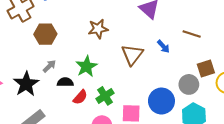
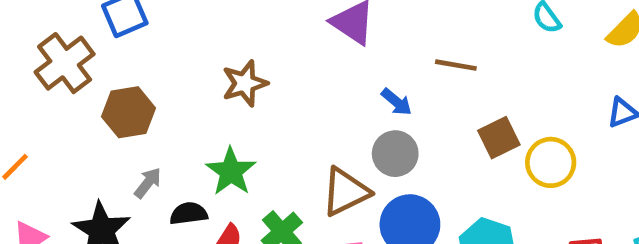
brown triangle: (132, 55) -> (345, 192), moved, turned 35
gray circle: (189, 84) -> (395, 154), moved

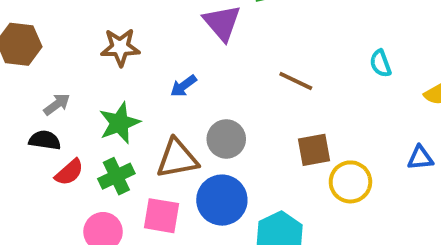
blue arrow: (397, 102) -> (183, 86), moved, turned 88
green star: (231, 171) -> (119, 123), moved
gray arrow: (148, 183) -> (57, 104), moved

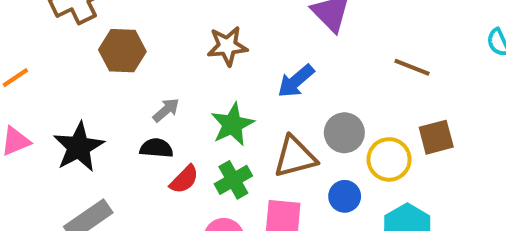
blue arrow: (183, 86) -> (296, 81), size x1.4
yellow circle: (350, 182) -> (389, 159), moved
blue circle: (222, 200) -> (345, 196), size x0.6

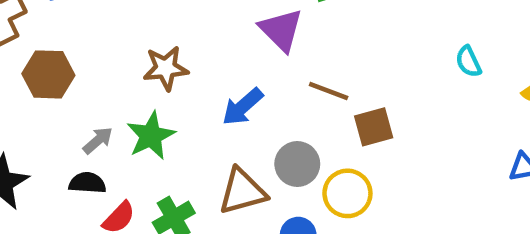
brown line: (412, 67) -> (329, 91), moved
green star: (232, 124) -> (151, 136), moved
brown square: (436, 137) -> (374, 127), moved

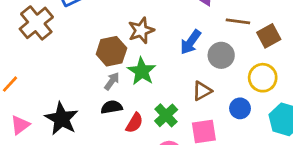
brown hexagon: (48, 74) -> (111, 51), moved
gray circle: (297, 164) -> (221, 55), moved
brown triangle: (242, 191) -> (202, 91), size x0.7

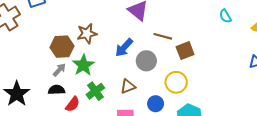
green cross: (166, 115) -> (95, 91), moved

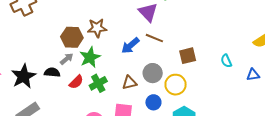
cyan semicircle: (225, 16) -> (226, 61), moved
brown line: (163, 36) -> (154, 38), moved
gray circle: (146, 61) -> (153, 73), moved
black semicircle: (57, 90) -> (52, 72), moved
red semicircle: (73, 104) -> (76, 82), moved

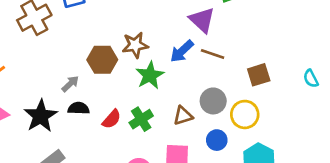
blue arrow: (130, 46) -> (182, 51), moved
green star: (90, 57) -> (150, 75), moved
gray arrow: (67, 59) -> (70, 84), moved

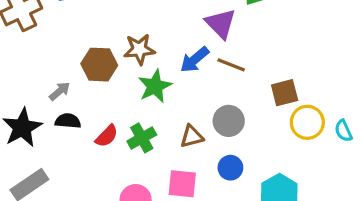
cyan semicircle: (311, 79) -> (343, 131), moved
yellow circle: (245, 114) -> (307, 122), moved

